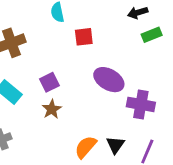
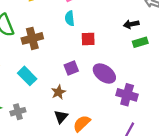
purple square: (49, 82) -> (71, 68), moved
black triangle: (115, 145) -> (61, 117), moved

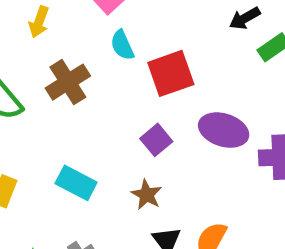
brown cross: (32, 38) -> (68, 82), moved
red square: (88, 39) -> (171, 73), size x1.5

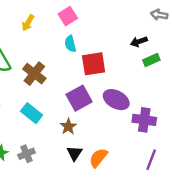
brown cross: (68, 82) -> (34, 74), moved, turned -30
purple square: (156, 140) -> (79, 98), size x1.5

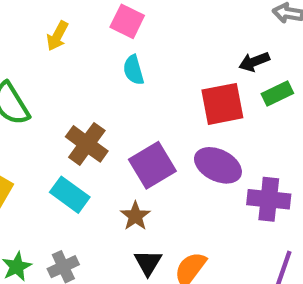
pink square: (68, 16) -> (127, 21), turned -30
red square: (94, 64) -> (222, 104), moved
brown cross: (34, 74) -> (87, 144), moved

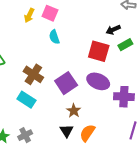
yellow arrow: (57, 36) -> (29, 15), moved
red square: (222, 104) -> (99, 51), turned 30
brown star: (135, 216) -> (74, 111), moved

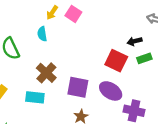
cyan semicircle: (54, 37) -> (42, 34), moved
purple square: (66, 83) -> (78, 87), turned 35
cyan rectangle: (26, 100) -> (35, 97), turned -36

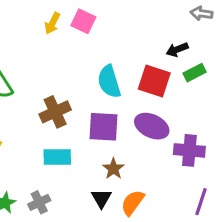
cyan semicircle: (42, 34) -> (109, 82), moved, size x1.5
brown cross: (46, 73) -> (55, 112), turned 30
cyan rectangle: (35, 97) -> (57, 157), moved

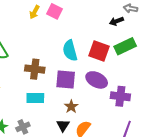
black arrow: (177, 50) -> (116, 21), moved
green rectangle: (195, 73) -> (125, 46), size x1.5
brown cross: (55, 112) -> (35, 69), turned 30

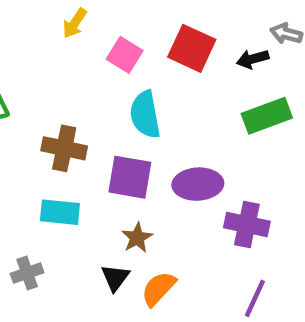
pink square: (55, 11) -> (125, 55), moved
red square: (99, 51) -> (192, 48), moved
purple ellipse: (97, 80) -> (198, 184), turned -35

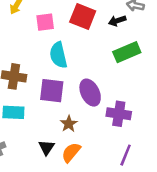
pink square: (125, 55) -> (45, 22), turned -36
purple ellipse: (198, 184) -> (90, 93), turned 70
brown star: (137, 238) -> (69, 124), moved

